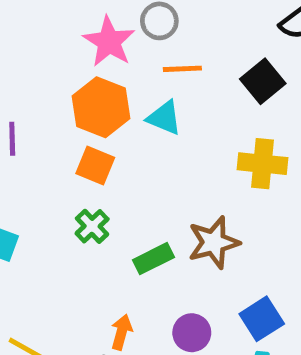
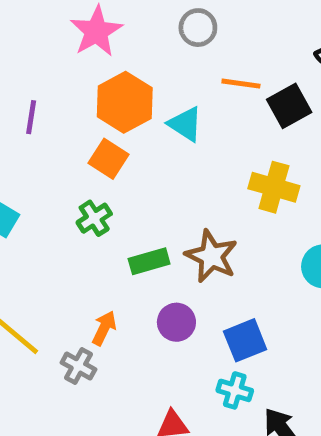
pink star: (109, 42) -> (96, 31), moved
orange line: (182, 69) -> (241, 84), moved
brown star: (214, 242) -> (211, 256), turned 30
purple circle: (192, 333) -> (176, 322), moved

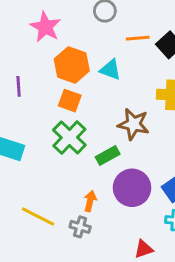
green cross: (94, 218) -> (69, 138), size x1.6
brown star: (211, 256) -> (133, 124), moved
purple circle: (176, 322) -> (132, 188), size x1.6

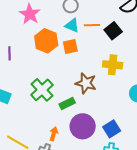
cyan triangle: (110, 70) -> (72, 25), moved
orange square: (70, 101) -> (70, 46), moved, turned -35

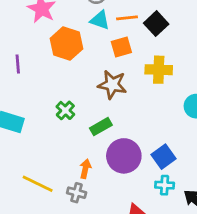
orange square: (70, 46) -> (121, 47), moved
brown star: (86, 83) -> (112, 85), moved
green cross: (42, 90) -> (65, 110), size x0.6

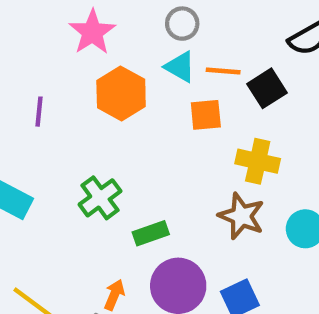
brown star: (112, 85) -> (241, 216), moved
green cross: (65, 110) -> (100, 198), size x1.4

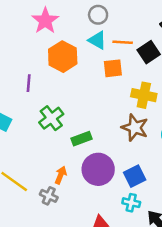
purple line: (39, 112) -> (29, 83), moved

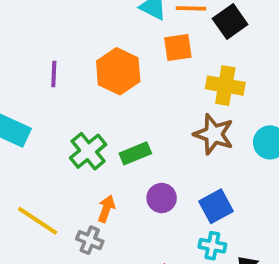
orange hexagon: (63, 57) -> (118, 71), moved
green cross: (51, 118) -> (88, 151), moved
purple circle: (98, 169) -> (162, 198), size x0.6

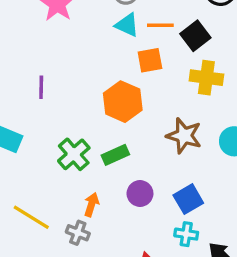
orange hexagon: (118, 71) -> (123, 102), moved
yellow cross: (225, 86) -> (206, 78), moved

